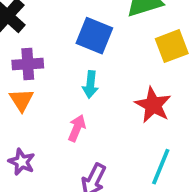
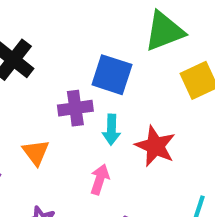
purple cross: (28, 64) -> (75, 108), moved
red star: (153, 105) -> (155, 146), moved

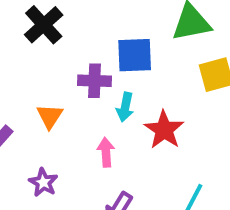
blue square: (112, 75) -> (135, 55), turned -30
pink arrow: (100, 179) -> (106, 152), turned -32

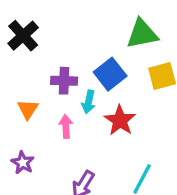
blue square: (135, 55) -> (110, 74), moved, turned -36
pink arrow: (106, 152) -> (66, 126), moved

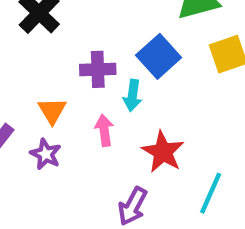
red star: (120, 120) -> (163, 152), moved
purple star: (23, 163) -> (46, 154), moved

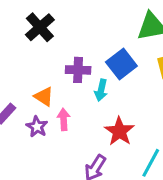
orange triangle: (52, 111) -> (44, 97), turned -30
pink arrow: (104, 130) -> (64, 119), moved

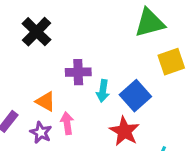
blue square: (121, 64) -> (135, 96), moved

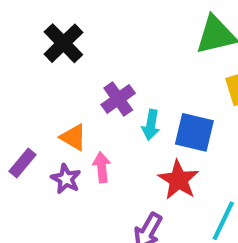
purple cross: (78, 72) -> (118, 99), turned -35
blue square: (135, 96) -> (194, 132), turned -36

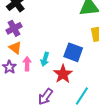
purple cross: (118, 99) -> (14, 28), moved
cyan arrow: (151, 125) -> (45, 59), moved

